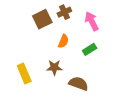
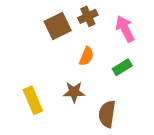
brown semicircle: (79, 84) -> (107, 114), turned -102

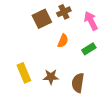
brown star: (74, 92) -> (51, 77), moved

